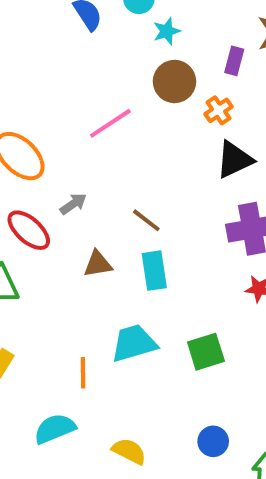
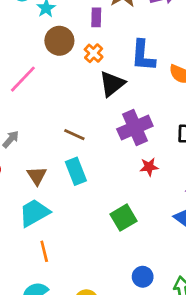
brown line: (146, 220) -> (74, 135), moved
brown triangle: (98, 264) -> (37, 176), turned -40
cyan trapezoid: (134, 343) -> (34, 213), moved

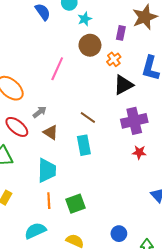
pink line: (23, 79) -> (57, 69), turned -30
brown triangle: (37, 176) -> (51, 132), moved, turned -35
cyan trapezoid: (34, 213) -> (47, 170), turned 110
green square: (124, 218) -> (76, 204), moved

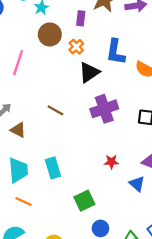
cyan rectangle: (84, 145) -> (53, 168), moved
red star: (139, 152) -> (111, 162), moved
orange line: (49, 201) -> (24, 201), turned -56
green square: (76, 204) -> (84, 201), moved

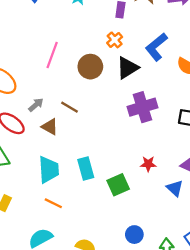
brown circle: (50, 34) -> (90, 67), moved
blue L-shape: (116, 52) -> (156, 47), turned 40
brown line: (55, 110) -> (69, 107), moved
green square: (84, 201) -> (118, 185), moved

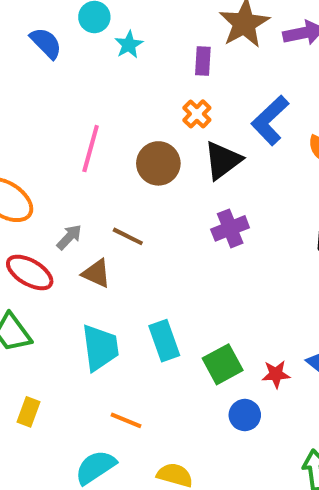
purple cross: (142, 107) -> (230, 228), moved, size x0.7
red star: (148, 164) -> (276, 374), moved
orange line: (53, 203) -> (126, 420), moved
blue circle: (134, 235) -> (245, 415), moved

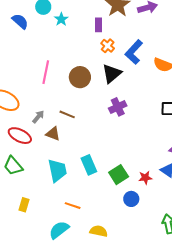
orange cross: (197, 114) -> (108, 46), moved

